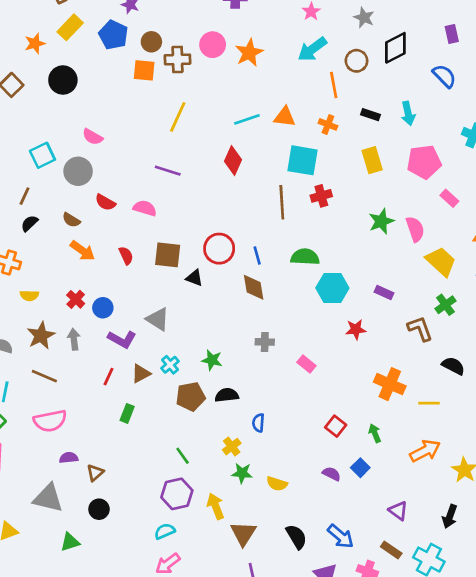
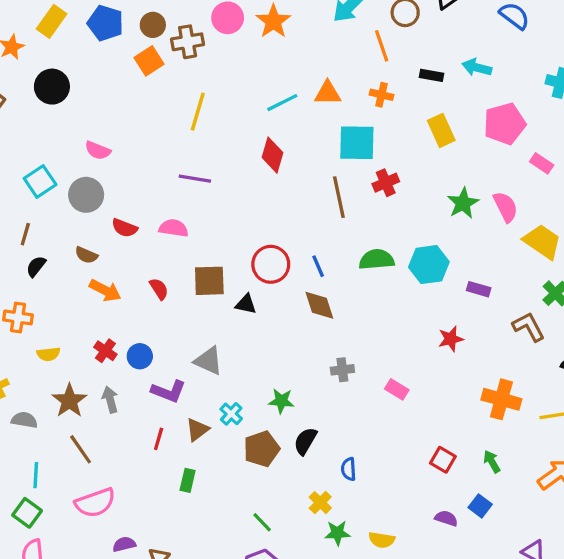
orange square: (144, 70) -> (149, 61), turned -30
cyan arrow: (408, 113) -> (477, 67), turned 125
cyan hexagon: (332, 288) -> (429, 265), moved
brown line: (44, 376) -> (81, 449), turned 40
black semicircle: (227, 395) -> (305, 441), turned -45

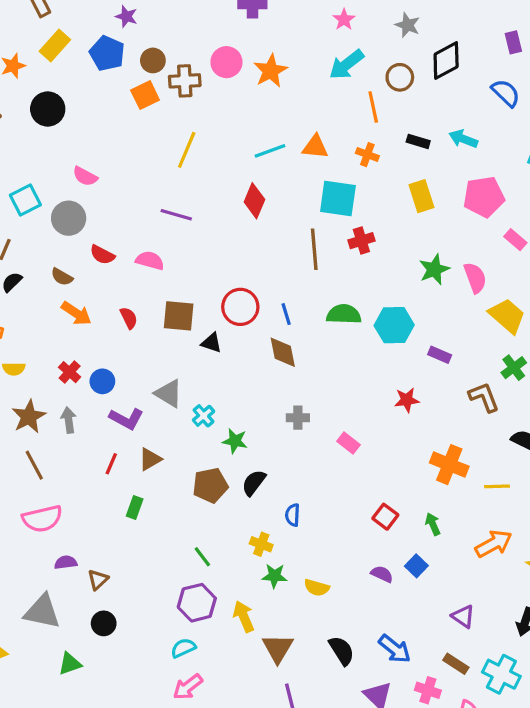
cyan cross: (231, 414) -> (204, 416), moved
yellow cross: (320, 503) -> (261, 544), turned -30

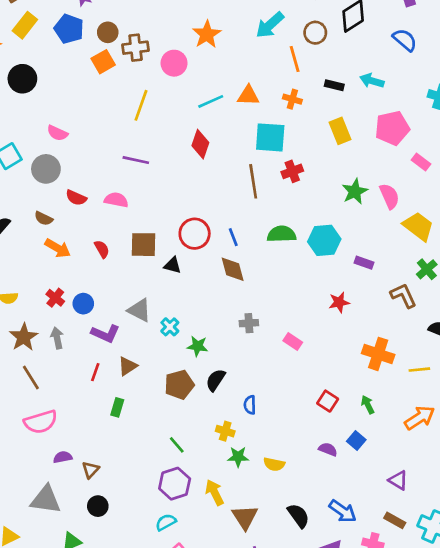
pink circle: (226, 62) -> (174, 63), moved

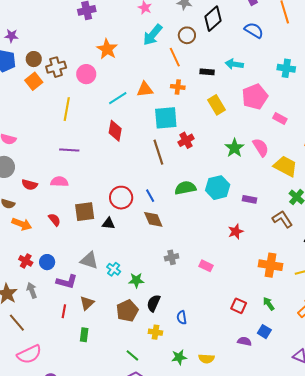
yellow cross: (225, 431) -> (155, 332), moved

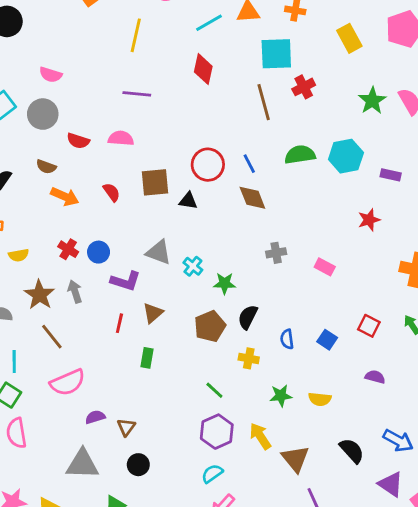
blue square: (264, 332) -> (327, 340), moved

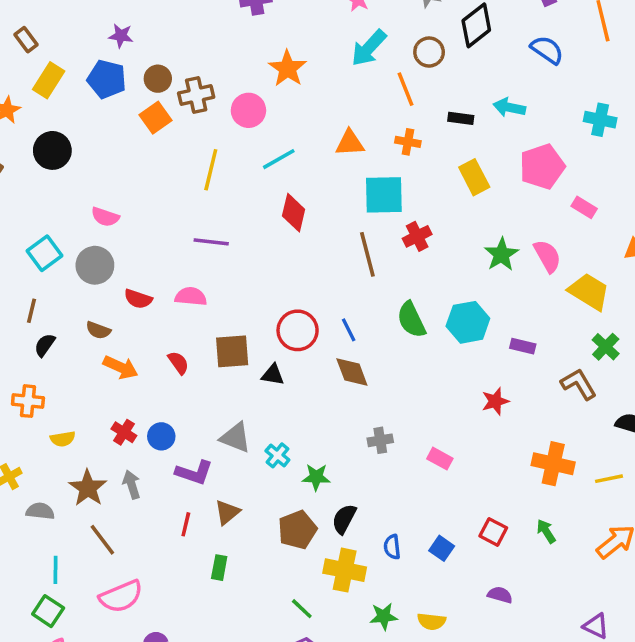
cyan line: (209, 23) -> (279, 159), moved
green semicircle: (300, 155) -> (411, 320), turned -108
yellow cross: (249, 358) -> (345, 570), size x1.6

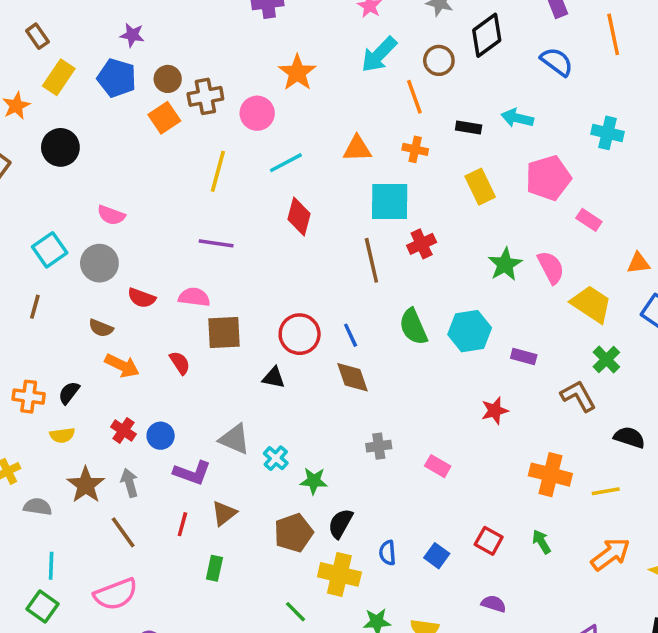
black semicircle: (45, 345) -> (69, 393), moved
brown square: (232, 351) -> (224, 333), moved
brown line: (102, 540) -> (123, 532), moved

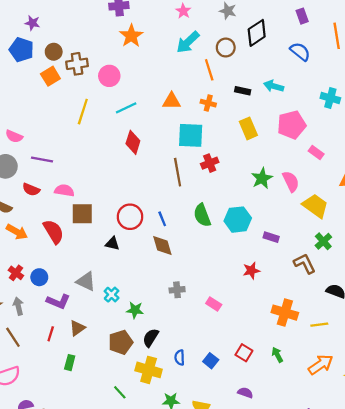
orange star: (297, 73) -> (131, 36), moved
purple line: (216, 243) -> (42, 159), moved
red semicircle: (180, 363) -> (53, 232), size x1.6

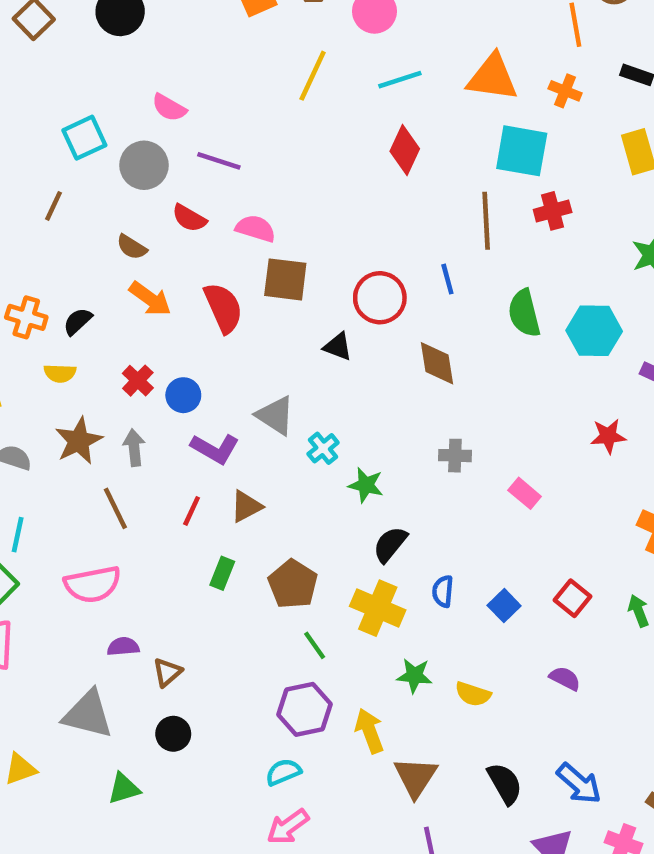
orange triangle: (172, 101) -> (492, 77), size x1.4
blue line: (162, 219) -> (447, 279), moved
brown pentagon: (121, 342) -> (293, 584), moved, turned -30

